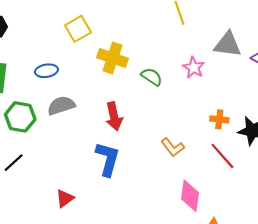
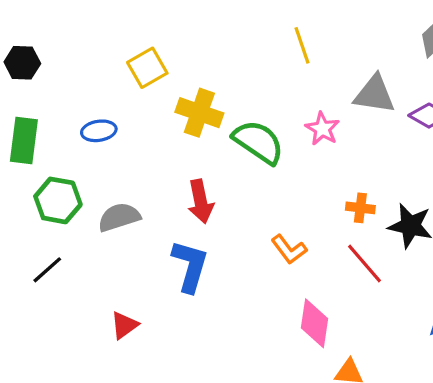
green semicircle: (152, 77) -> (258, 142), size x1.6
gray semicircle: (61, 106) -> (119, 217), moved

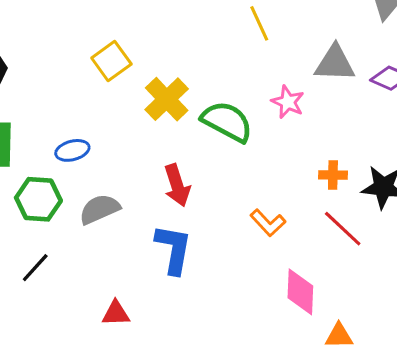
yellow cross: (199, 113) -> (167, 99), turned 33
blue ellipse: (99, 131) -> (72, 150), moved
red triangle: (124, 325) -> (116, 313), turned 40

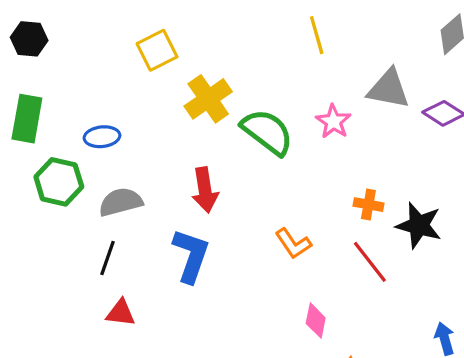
black line: (35, 268) -> (108, 258), moved, turned -32
pink diamond: (300, 292) -> (316, 321), size x0.7

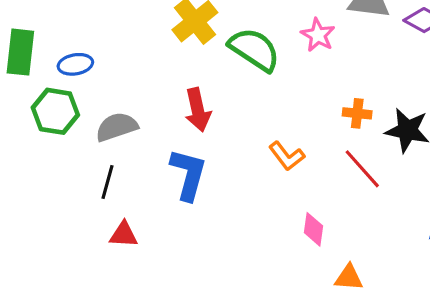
blue ellipse: (102, 137) -> (75, 64), moved

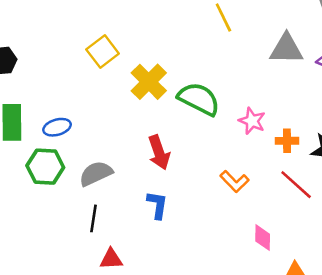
pink star: (318, 35) -> (252, 121), moved
blue L-shape: (188, 174) -> (157, 205), size x0.7

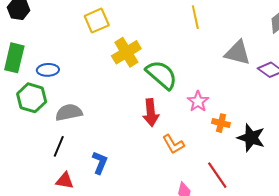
red arrow: (159, 152) -> (151, 113), moved
red line: (296, 185) -> (217, 175), moved
blue L-shape: (157, 205) -> (100, 163), moved

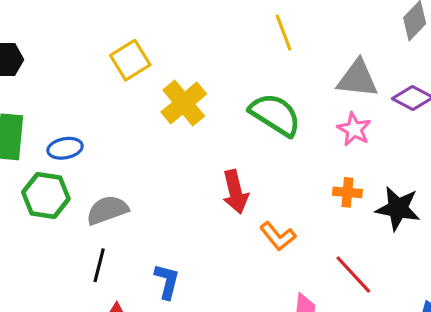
green semicircle: (161, 75) -> (275, 115), moved
pink star: (198, 101) -> (354, 129), moved

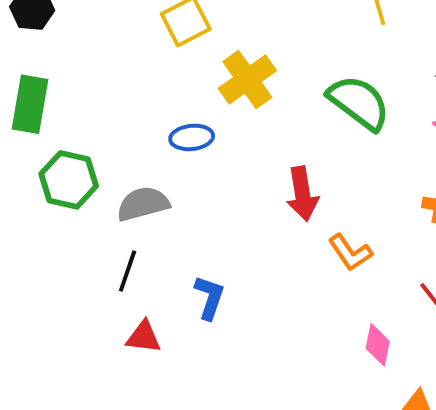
blue ellipse: (65, 148) -> (192, 137), moved

